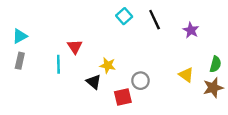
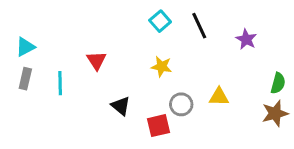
cyan line: (58, 64) -> (60, 83), moved
yellow star: (108, 65) -> (162, 67), moved
yellow triangle: (186, 75) -> (219, 97), moved, turned -35

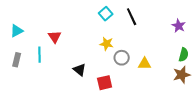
purple star: (246, 39) -> (179, 26), moved
red triangle: (96, 60) -> (55, 37), moved
gray rectangle: (25, 79) -> (17, 60), moved
gray circle: (181, 104) -> (122, 58), moved

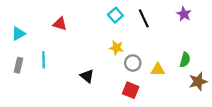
purple star: (179, 26) -> (184, 14), moved
red triangle: (55, 37) -> (60, 24), moved, turned -40
green semicircle: (184, 55) -> (185, 60), moved
red square: (105, 83) -> (131, 90), moved, turned 35

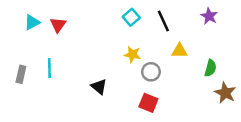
red triangle: (60, 24) -> (58, 25), moved, turned 48
cyan triangle: (19, 34) -> (32, 22), moved
yellow triangle: (158, 70) -> (179, 51), moved
brown star: (198, 82) -> (225, 93), turned -30

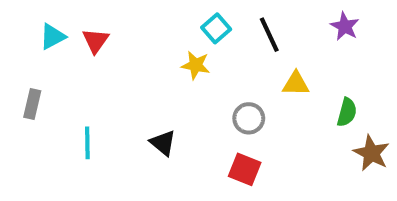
yellow star: (132, 54) -> (196, 65), moved
cyan line: (49, 68) -> (87, 143), moved
gray rectangle: (21, 74) -> (32, 104), moved

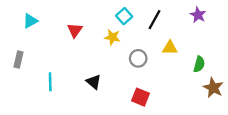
black line: (269, 35) -> (155, 20), turned 54
red triangle: (96, 41) -> (75, 30), moved
gray circle: (249, 118) -> (138, 58), moved

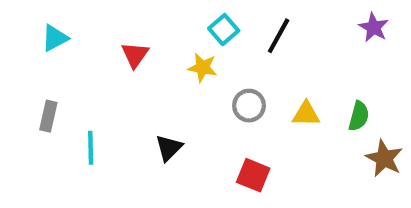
purple star: (198, 15) -> (374, 27), moved
yellow triangle: (170, 48) -> (306, 114), moved
gray rectangle: (19, 60) -> (48, 116), moved
black triangle: (94, 82) -> (169, 148), turned 35

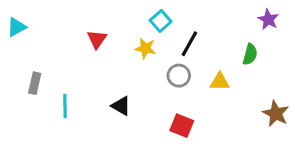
black line: (279, 36) -> (189, 44), moved
cyan triangle: (55, 38) -> (16, 27), moved
green semicircle: (359, 116) -> (250, 54), moved
black triangle: (169, 148) -> (121, 106), turned -45

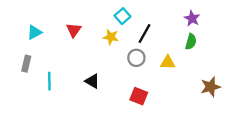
purple star: (268, 19) -> (192, 18), moved
cyan triangle: (16, 27) -> (34, 32), moved
brown star: (276, 114) -> (211, 87), turned 30

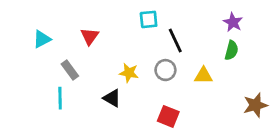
cyan square: (122, 16) -> (149, 19), turned 35
black line: (144, 33) -> (175, 41), turned -54
yellow star: (111, 37) -> (129, 73), moved
gray rectangle: (26, 64) -> (70, 70), moved, turned -49

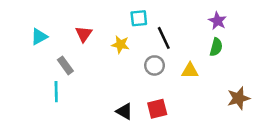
yellow star: (129, 73) -> (120, 44), moved
black triangle: (112, 98) -> (124, 111), moved
red square: (168, 116) -> (157, 109), turned -36

